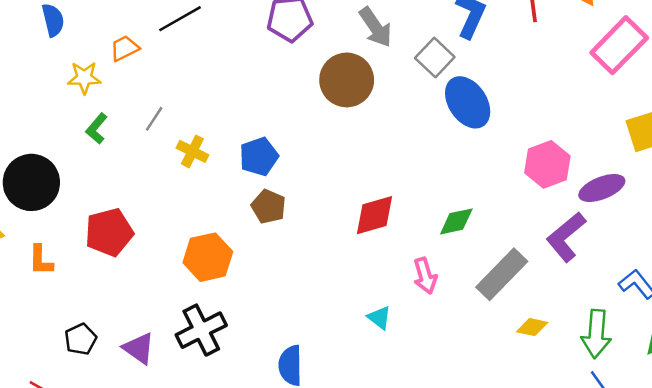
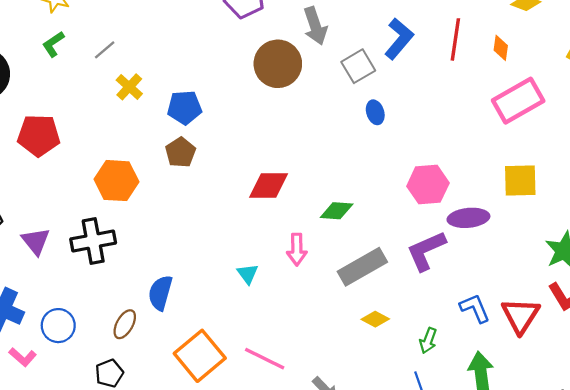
blue ellipse: (468, 102) -> (375, 112), size x0.5
green arrow: (596, 334) -> (428, 341), size x0.6

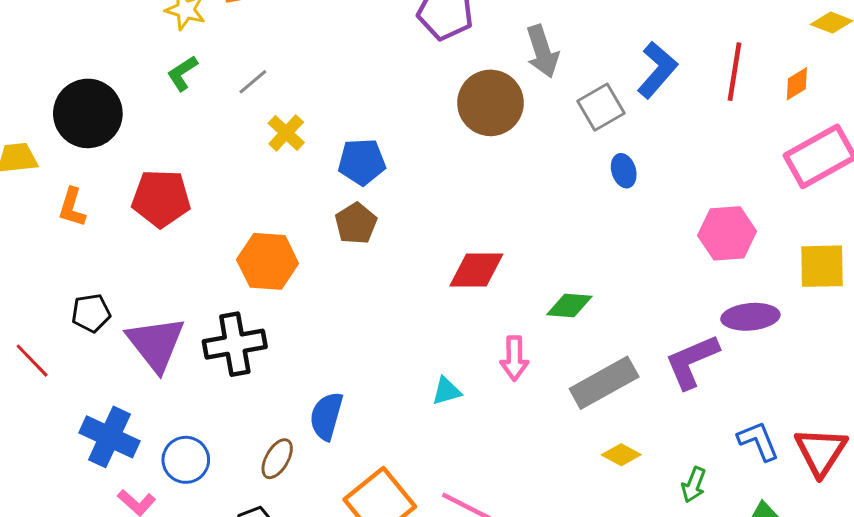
orange diamond: (501, 48) -> (797, 84), turned 50
pink hexagon: (428, 185) -> (727, 233), moved
purple triangle: (36, 241) -> (156, 344), size x1.5
cyan triangle: (248, 274) -> (447, 391), turned 50

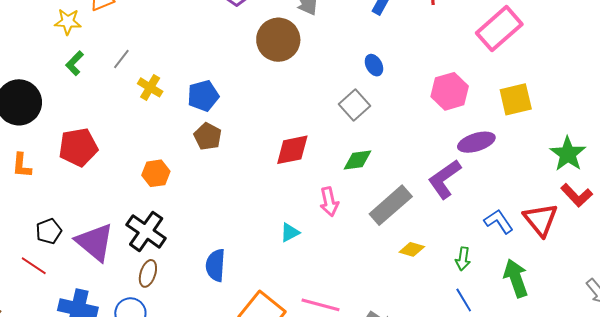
gray square: (601, 107) -> (355, 105), moved
orange hexagon: (268, 261) -> (156, 173), size x0.7
black cross: (235, 344) -> (146, 231), turned -33
red line: (32, 361) -> (34, 266), moved
brown ellipse: (277, 459) -> (148, 273), moved

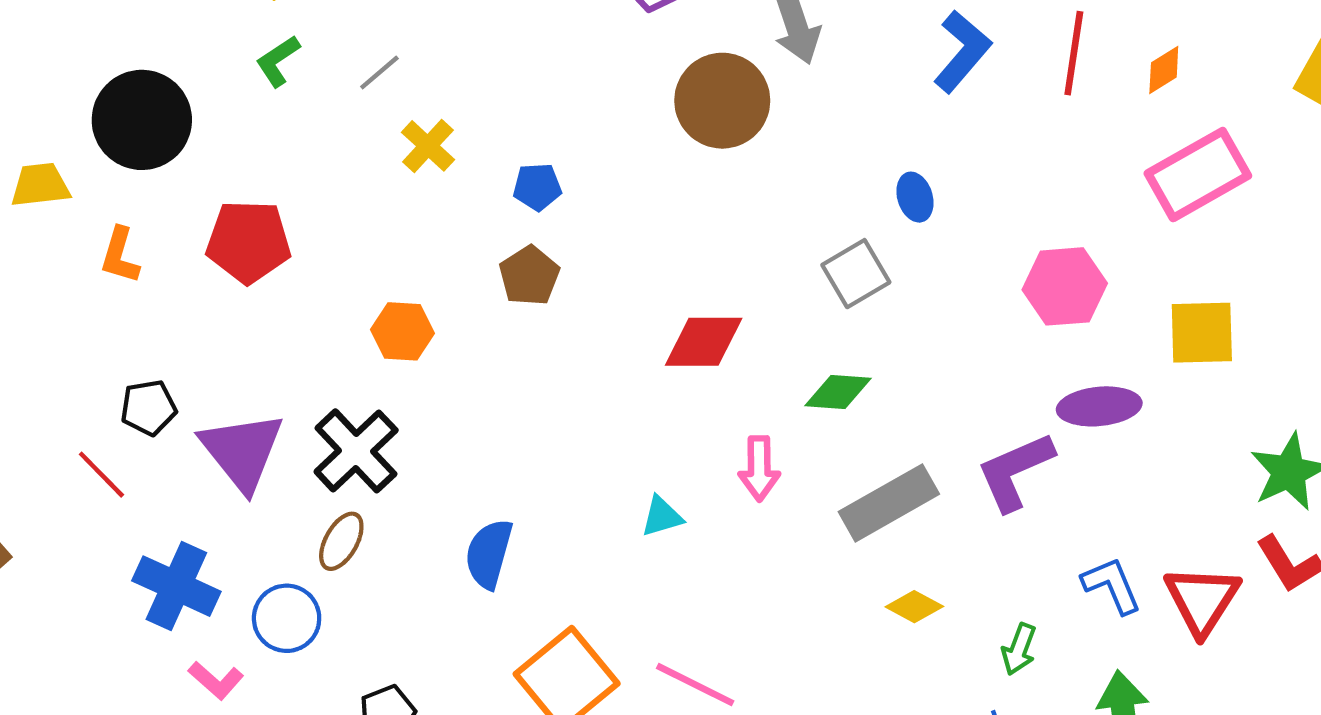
blue pentagon: (203, 96) -> (537, 187), size x0.7

